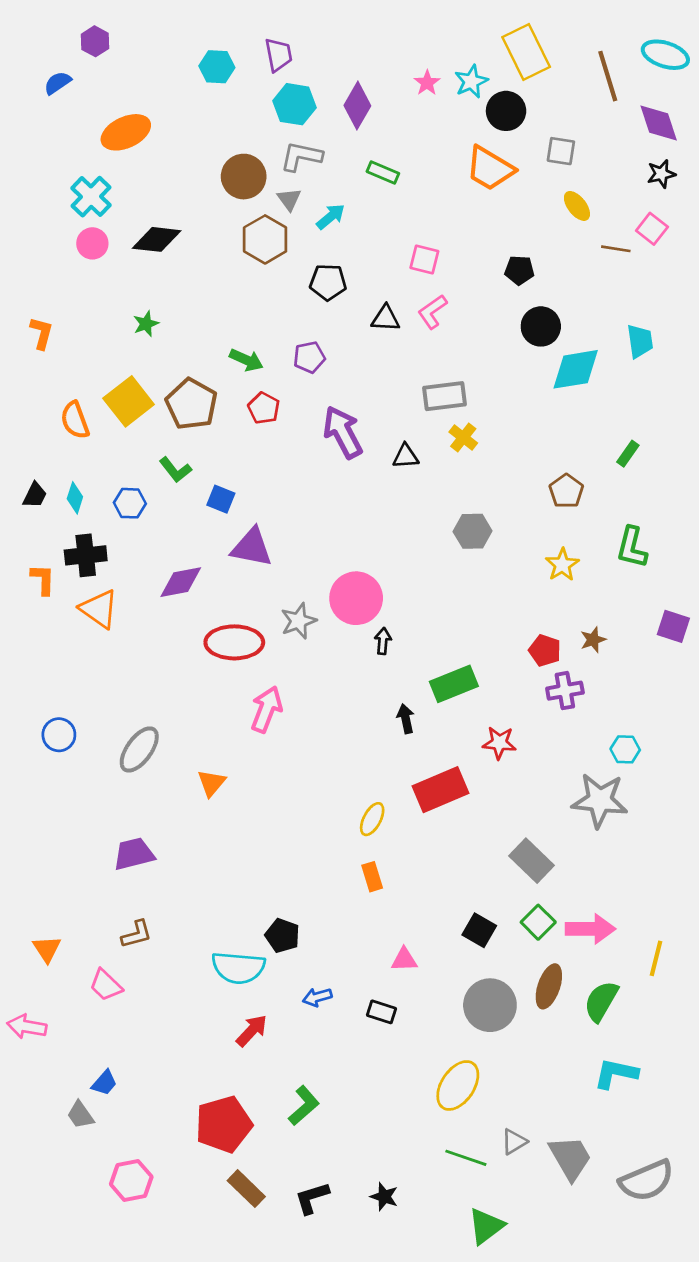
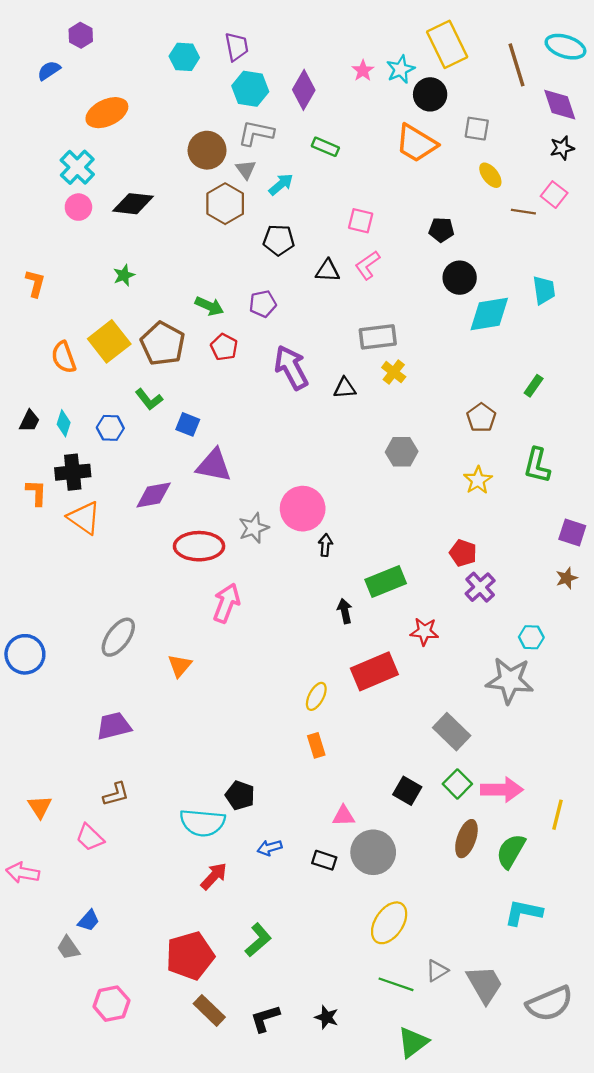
brown star: (593, 640) -> (567, 578), moved
purple cross: (565, 691) -> (480, 587), turned -32
blue circle: (59, 735) -> (25, 654), moved, size x1.4
gray circle: (490, 1005) -> (373, 852), moved

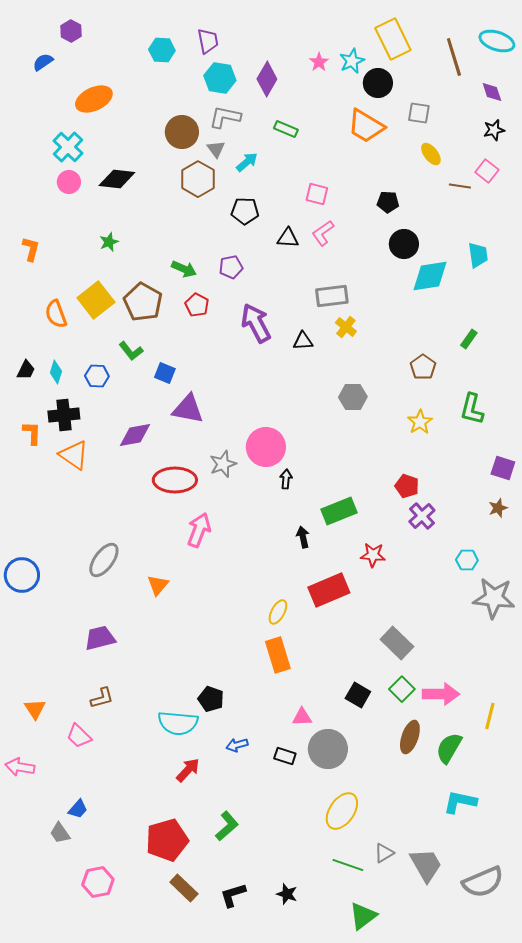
purple diamond: (560, 105) -> (492, 92), size x0.7
gray star: (510, 680) -> (494, 598), moved
orange rectangle: (316, 745) -> (278, 655), size x1.6

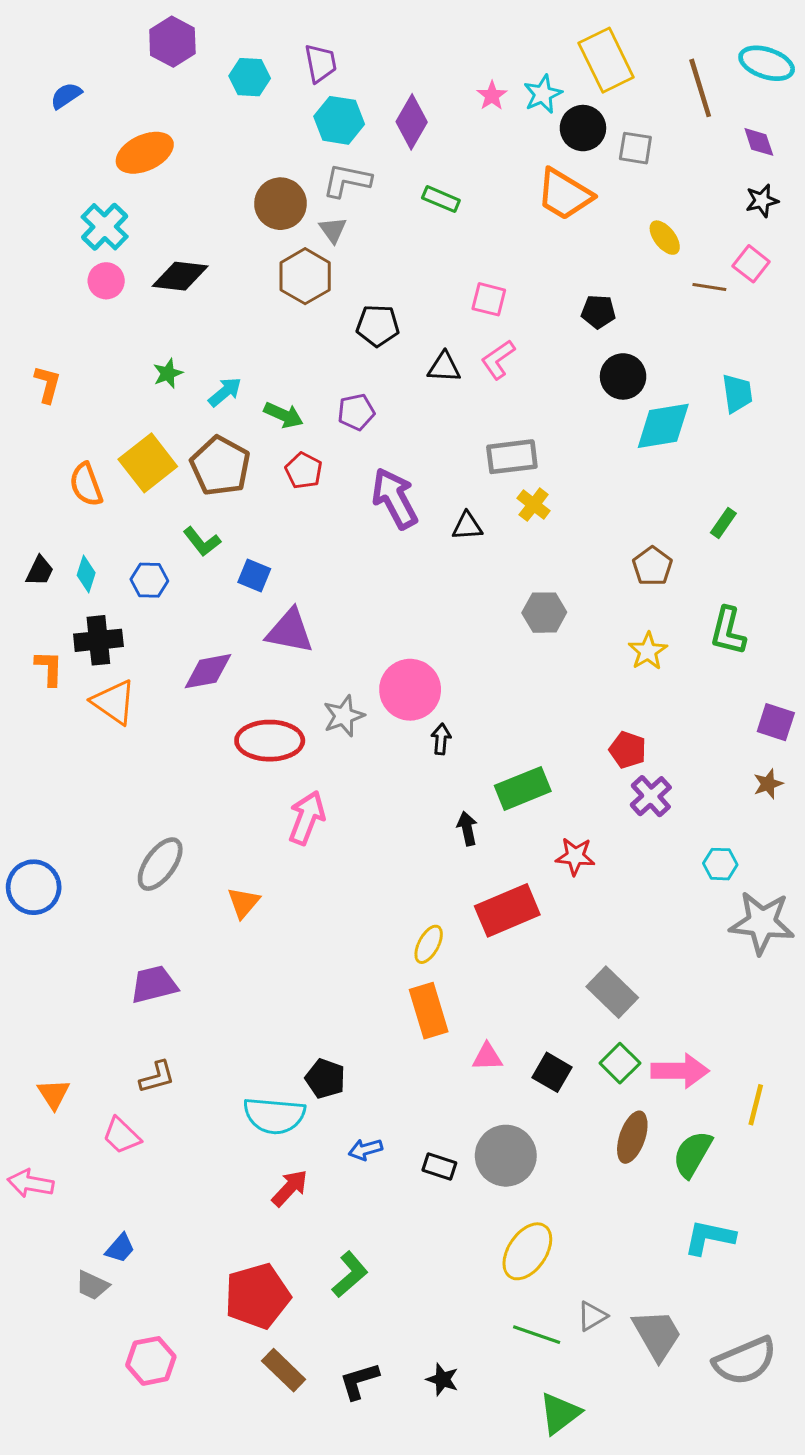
purple hexagon: (71, 31) -> (172, 42), moved, size x1.4
gray square: (419, 113) -> (635, 148), moved
cyan arrow: (247, 162) -> (225, 392), moved
pink triangle: (302, 717) -> (487, 1057), moved
gray trapezoid: (60, 833) -> (92, 1285), turned -30

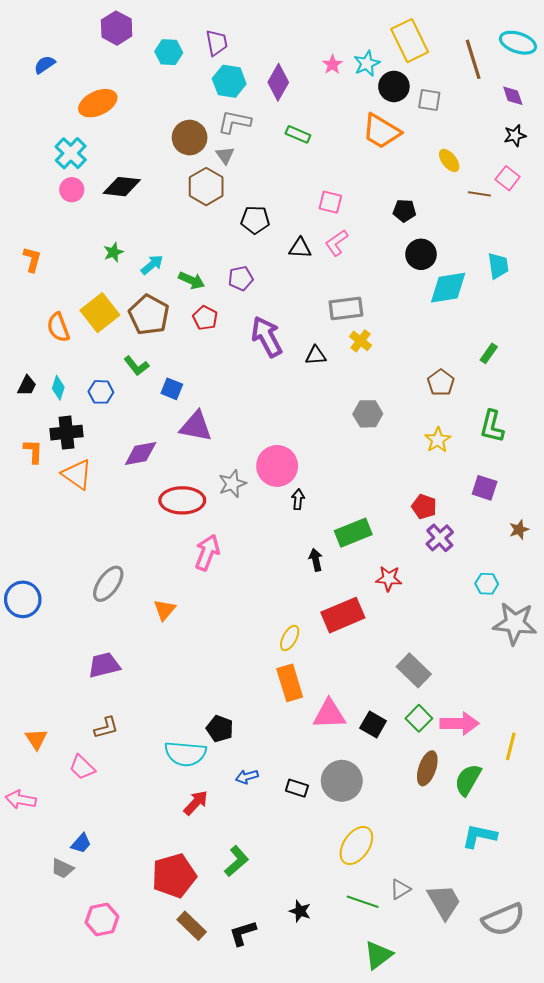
purple square: (776, 722) -> (485, 488), moved
pink triangle: (487, 1057) -> (329, 714), size x1.6
black star: (443, 1379) -> (300, 911), moved

